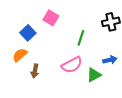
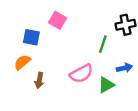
blue square: (28, 33) -> (31, 37), turned -35
green line: (81, 38) -> (103, 44), moved

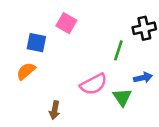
brown arrow: (39, 80) -> (55, 110), moved
green triangle: (106, 85) -> (122, 97), turned -36

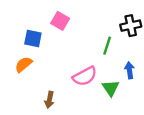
blue arrow: (143, 78) -> (130, 70), turned -84

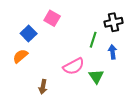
blue square: (33, 39) -> (29, 34), turned 35
blue arrow: (130, 70) -> (113, 52), moved

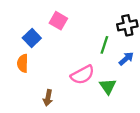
blue arrow: (113, 52) -> (126, 59), turned 56
orange semicircle: (20, 56) -> (23, 63), turned -49

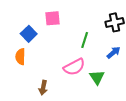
pink square: (58, 21) -> (52, 18), turned -35
green line: (104, 45) -> (85, 40), moved

